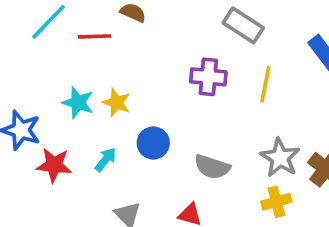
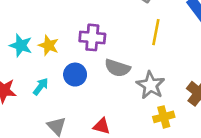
purple cross: (208, 77) -> (92, 37), moved
gray star: (280, 158) -> (151, 85), moved
gray semicircle: (212, 167) -> (117, 68), moved

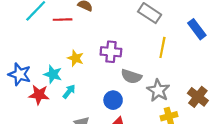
cyan star: (21, 45) -> (53, 74), moved
blue circle: (75, 75) -> (113, 100), moved

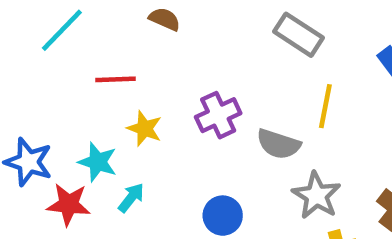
red line: (63, 20) -> (115, 79), moved
purple cross: (111, 52) -> (218, 115), turned -30
gray semicircle: (131, 76) -> (278, 144), moved

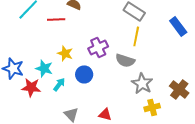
red line: (115, 79) -> (56, 19), moved
yellow line: (325, 106) -> (136, 36), moved
blue circle: (223, 216) -> (84, 74), moved

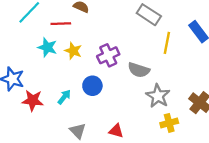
yellow line: (136, 36) -> (167, 43), moved
yellow star: (65, 53) -> (73, 51), moved
cyan star: (44, 68) -> (47, 47), moved

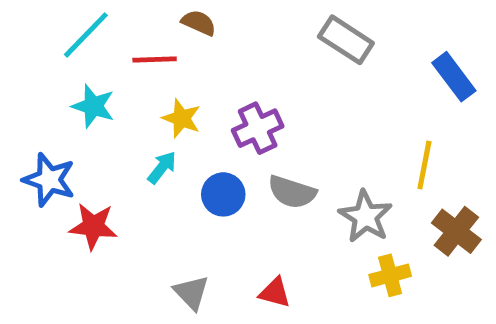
yellow line: (167, 43) -> (424, 165), moved
cyan star: (47, 47) -> (93, 106), moved
gray semicircle: (139, 70) -> (292, 192), moved
cyan arrow: (64, 97) -> (162, 167), moved

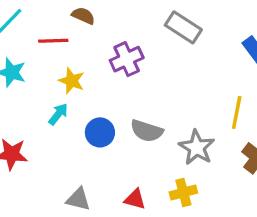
purple cross: (258, 128) -> (127, 59), moved
yellow cross: (390, 275) -> (183, 192), moved
gray triangle: (191, 293) -> (78, 199), turned -32

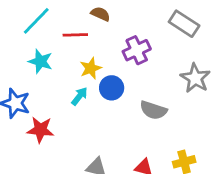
yellow star: (72, 81) -> (91, 68), turned 30
blue circle: (100, 132) -> (112, 88), moved
gray star: (197, 147) -> (195, 78), moved

